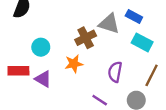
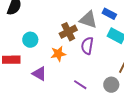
purple semicircle: (115, 72) -> (87, 46), moved
purple triangle: (43, 79) -> (39, 74), moved

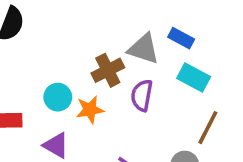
cyan circle: (30, 40) -> (58, 97), moved

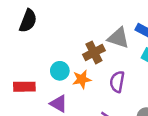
purple semicircle: (142, 95) -> (117, 82), moved

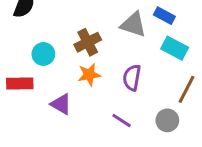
brown cross: (94, 52) -> (88, 42), moved
cyan circle: (60, 71) -> (43, 54), moved

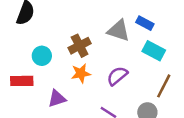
purple semicircle: (132, 78) -> (117, 76), turned 40
purple triangle: (61, 104) -> (57, 99), turned -48

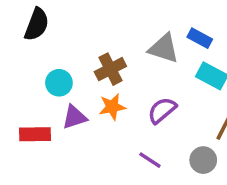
red rectangle: (22, 81) -> (35, 134), moved
purple triangle: (57, 99) -> (74, 117), moved

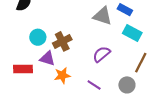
brown cross: (110, 69) -> (62, 41), moved
orange star: (112, 107) -> (62, 75), moved
purple triangle: (74, 117) -> (47, 58), turned 35

